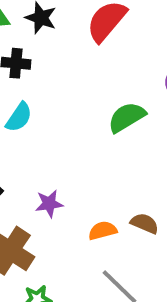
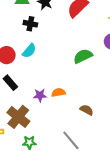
orange semicircle: (103, 231) -> (58, 92), moved

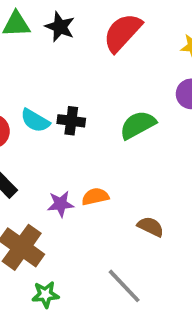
black cross: (30, 24) -> (71, 121), moved
cyan semicircle: (29, 51) -> (35, 121), turned 84

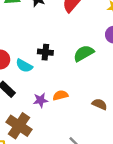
cyan semicircle: (35, 121) -> (24, 66), moved
brown semicircle: (151, 227) -> (100, 104), moved

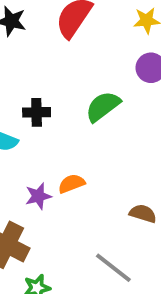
brown semicircle: (100, 104) -> (143, 214), moved

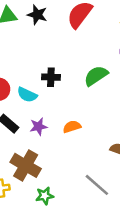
purple star: (38, 196) -> (38, 126), moved

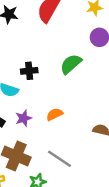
gray line: (97, 185) -> (59, 159), moved

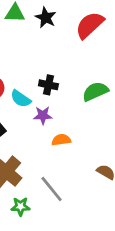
purple star: (23, 118) -> (43, 115), moved

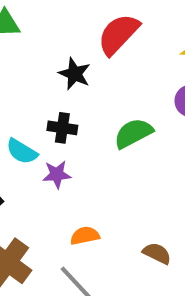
black star: (46, 18) -> (75, 74), moved
orange semicircle: (61, 140) -> (85, 236), moved

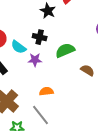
green semicircle: (133, 133) -> (65, 50), moved
brown semicircle: (157, 253) -> (87, 70), moved

